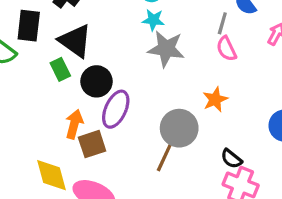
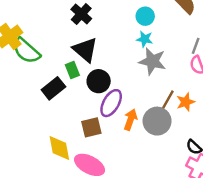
black rectangle: (29, 26) -> (53, 88), moved, turned 40
orange arrow: (74, 124) -> (130, 120), moved
brown line: (166, 155) -> (166, 102), moved

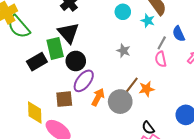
cyan star: (145, 39) -> (148, 21), moved
gray star: (152, 61) -> (123, 51), size x0.6
green rectangle: (72, 70) -> (55, 48), size x1.5

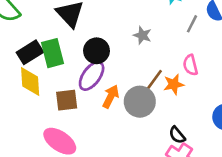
green rectangle: (55, 48) -> (53, 53), moved
pink semicircle: (161, 59) -> (190, 65), moved
black circle: (76, 61) -> (96, 51), moved
yellow diamond: (35, 113) -> (30, 81), moved

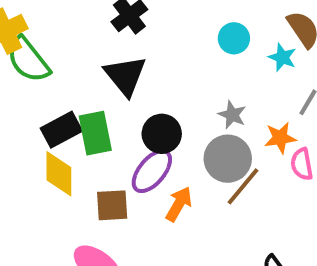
orange star: (174, 84) -> (280, 138), moved
gray circle: (140, 102) -> (228, 159), moved

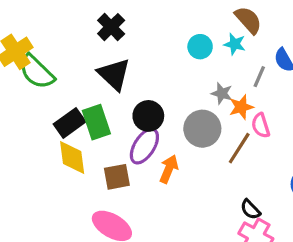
cyan circle: (234, 38) -> (200, 47), moved
gray star: (232, 115) -> (222, 93), moved
brown line: (243, 186) -> (239, 148), moved

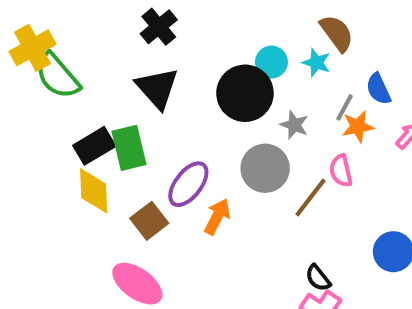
orange star: (241, 107) -> (358, 127), moved
black circle: (148, 116) -> (245, 93), moved, size x1.4
brown square: (117, 177) -> (149, 221), turned -32

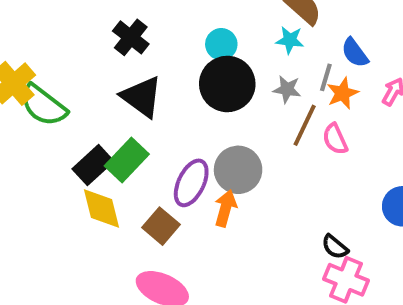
cyan circle: (271, 62) -> (221, 44), moved
gray star: (294, 125) -> (287, 89), moved
green rectangle: (129, 148) -> (127, 160), turned 69
gray circle: (265, 168) -> (238, 170), moved
brown line: (311, 198) -> (305, 125), moved

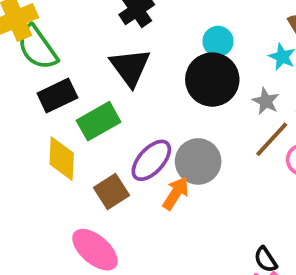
black rectangle: (93, 165) -> (57, 95), moved

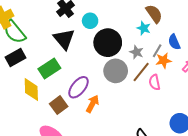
cyan circle: (218, 41) -> (90, 21), moved
black rectangle: (57, 95) -> (16, 58), moved
gray circle: (198, 161) -> (116, 71), moved

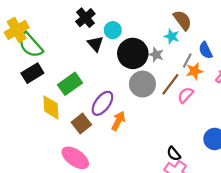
black triangle: (64, 39) -> (95, 44), moved, size x0.7
gray star: (137, 52) -> (156, 55), moved
pink semicircle: (155, 82) -> (185, 95), turned 56

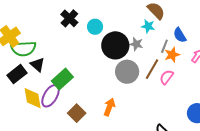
black triangle: (95, 44) -> (37, 65), moved
green semicircle: (31, 45) -> (23, 49), turned -45
black rectangle: (32, 73) -> (17, 74), moved
purple ellipse: (102, 103) -> (51, 96), moved
yellow diamond: (51, 107) -> (33, 98), moved

